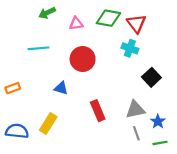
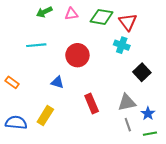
pink triangle: (76, 24) -> (71, 14), moved
orange rectangle: (13, 88) -> (12, 82), turned 56

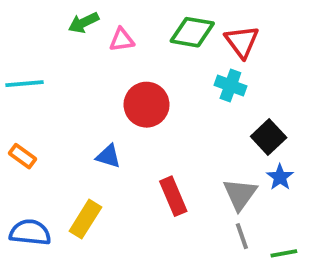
pink triangle: (71, 14) -> (122, 40), moved
cyan line: (36, 45) -> (24, 84), moved
gray triangle: (127, 102) -> (240, 194), turned -42
blue star: (148, 114) -> (280, 177), moved

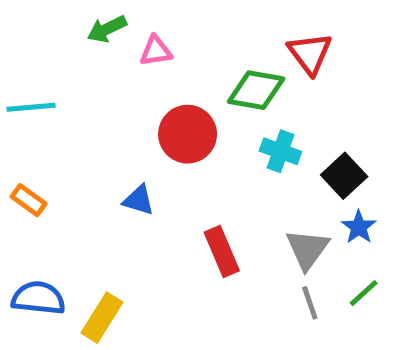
green diamond: (192, 32) -> (256, 90), moved
cyan cross: (230, 86) -> (280, 151), moved
yellow rectangle: (85, 219) -> (102, 318), moved
green line: (284, 253) -> (364, 293), moved, turned -32

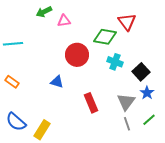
blue semicircle: (38, 298) -> (16, 122), turned -145

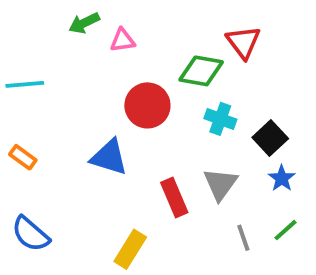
blue triangle: (57, 82) -> (109, 157), size x1.5
gray triangle: (126, 102) -> (220, 184), moved
yellow rectangle: (42, 130) -> (130, 249), moved

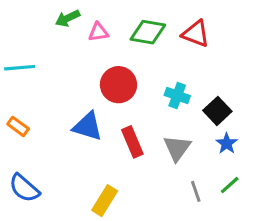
red triangle: (243, 42) -> (196, 34), turned -32
green diamond: (201, 71) -> (148, 32), moved
red rectangle: (174, 197) -> (132, 142), moved

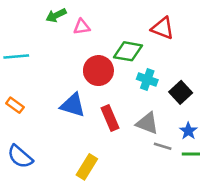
green diamond: (148, 32) -> (128, 51), moved
blue star: (227, 143) -> (188, 131), moved
gray triangle: (177, 148) -> (147, 123), turned -45
green line: (230, 185) -> (191, 154), turned 42
gray line: (196, 191) -> (163, 146), moved, turned -54

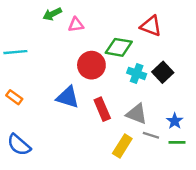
black square: (181, 92) -> (163, 72), moved
yellow rectangle: (87, 167) -> (122, 146), moved

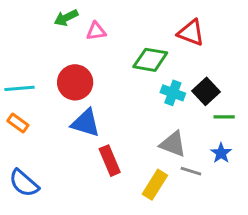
cyan line: (15, 52) -> (19, 88), moved
red circle: (91, 65) -> (75, 82), moved
red rectangle: (102, 109) -> (110, 161), moved
green line: (177, 142) -> (224, 117), moved

